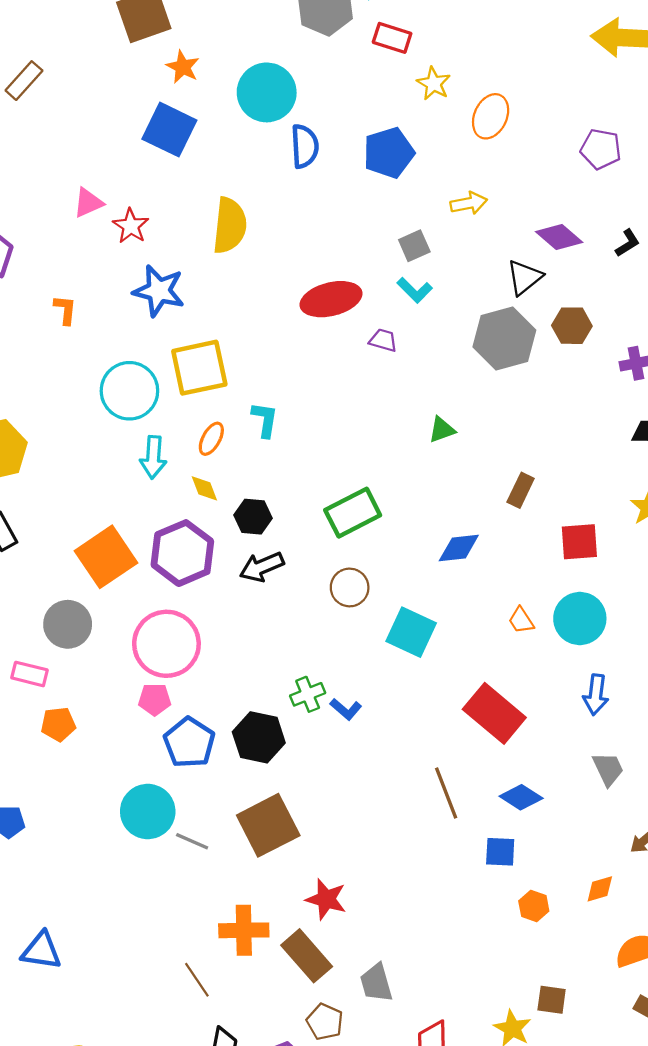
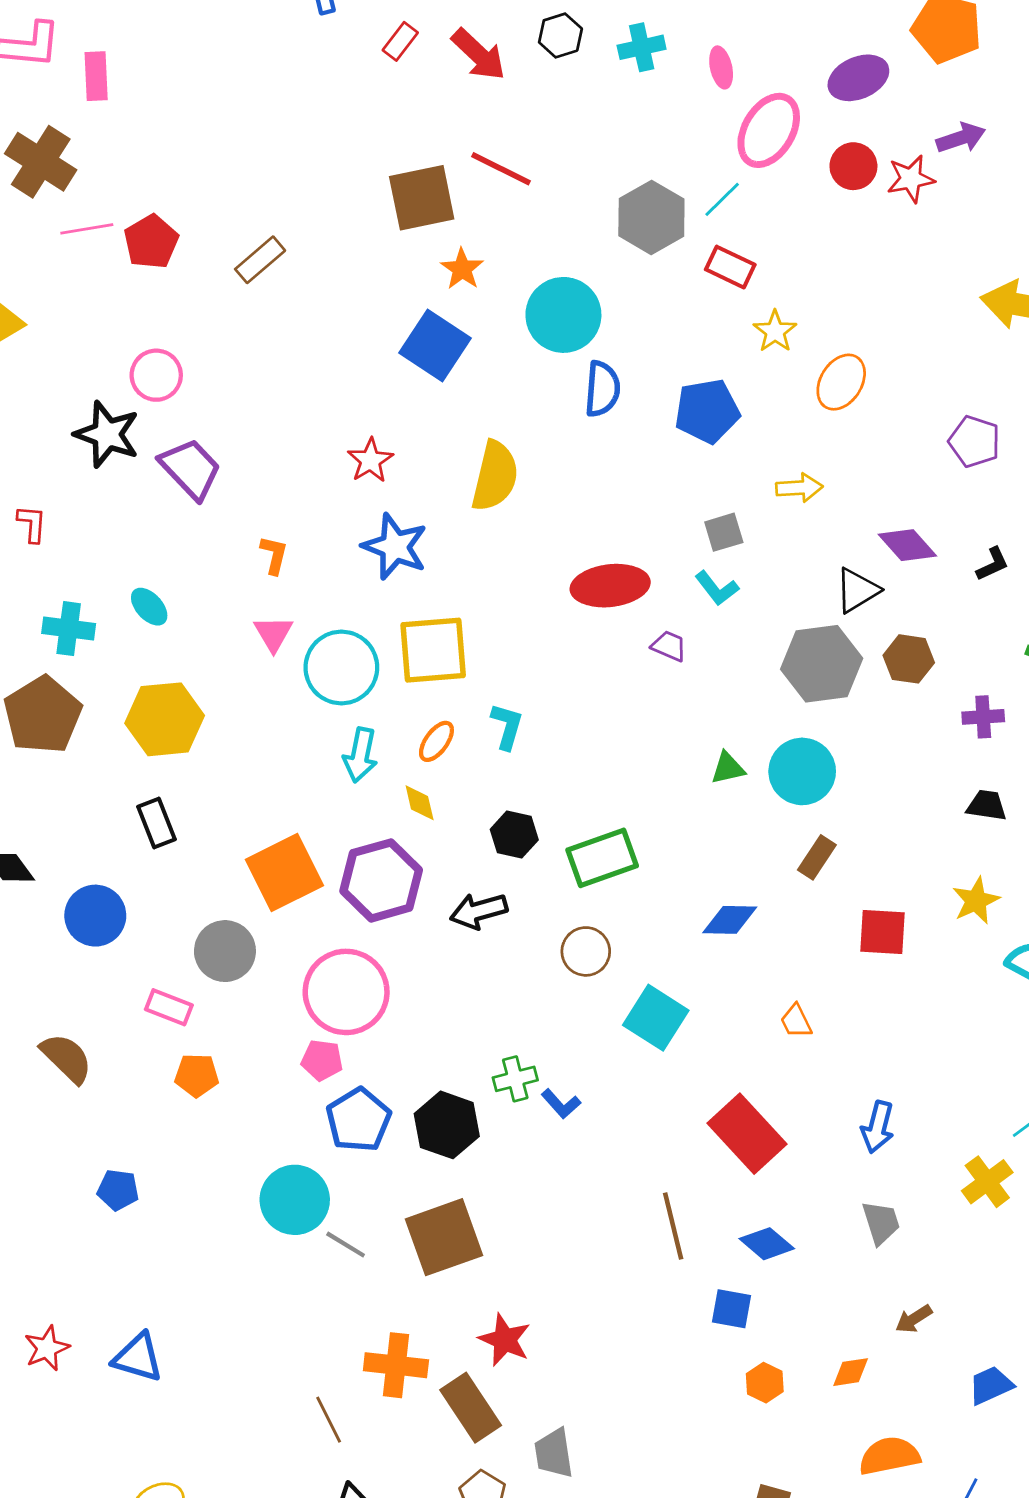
pink triangle: (88, 203) -> (273, 634), moved, turned -44
black hexagon: (253, 517) -> (514, 835), moved
cyan circle: (580, 619) -> (802, 771), moved

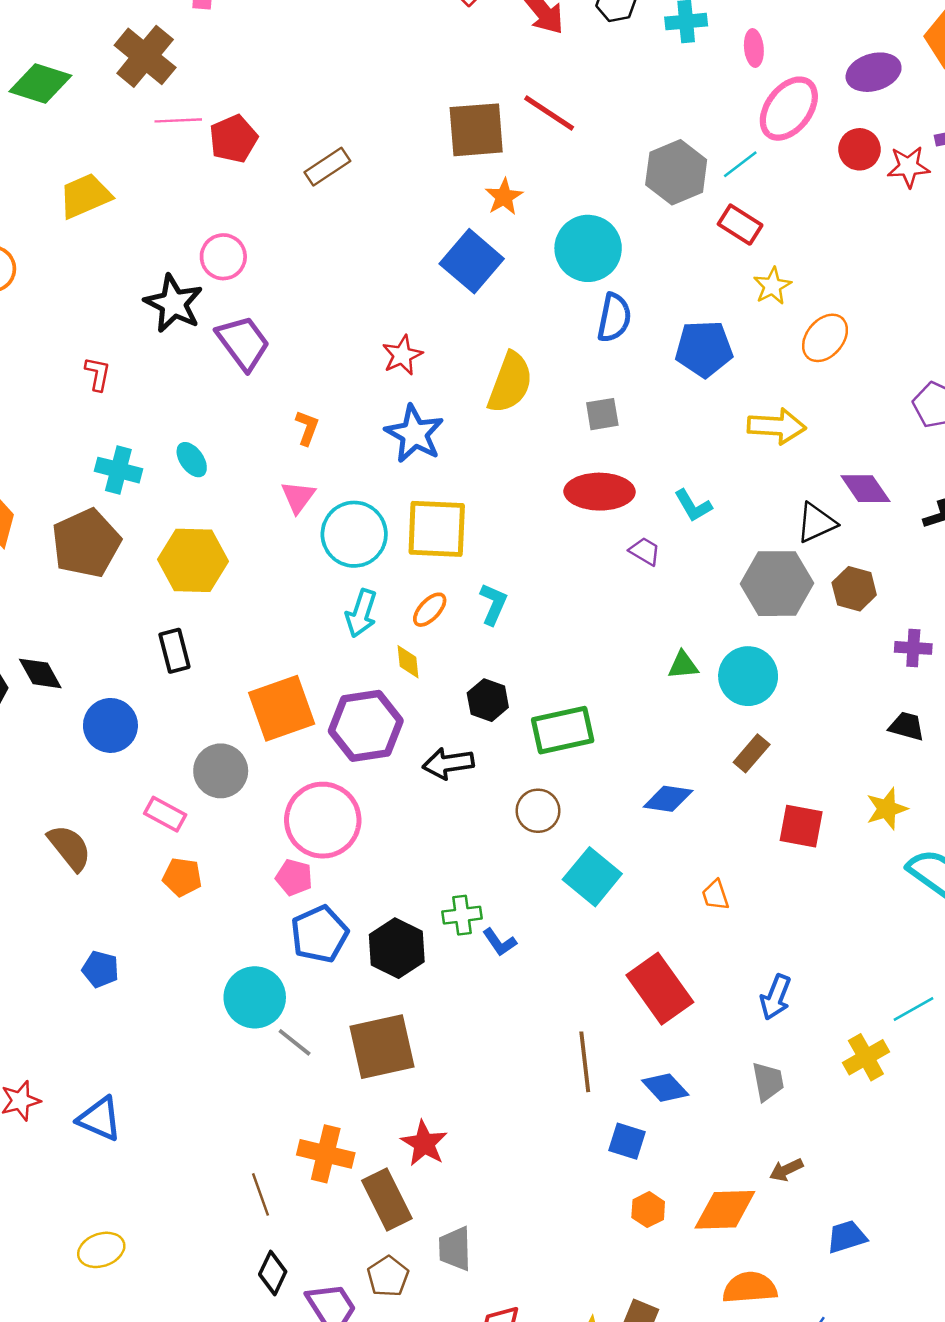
yellow arrow: (799, 488) -> (777, 426), size x1.4
gray square: (724, 532) -> (602, 414), moved
orange diamond: (851, 1372) -> (725, 1210), size x1.8

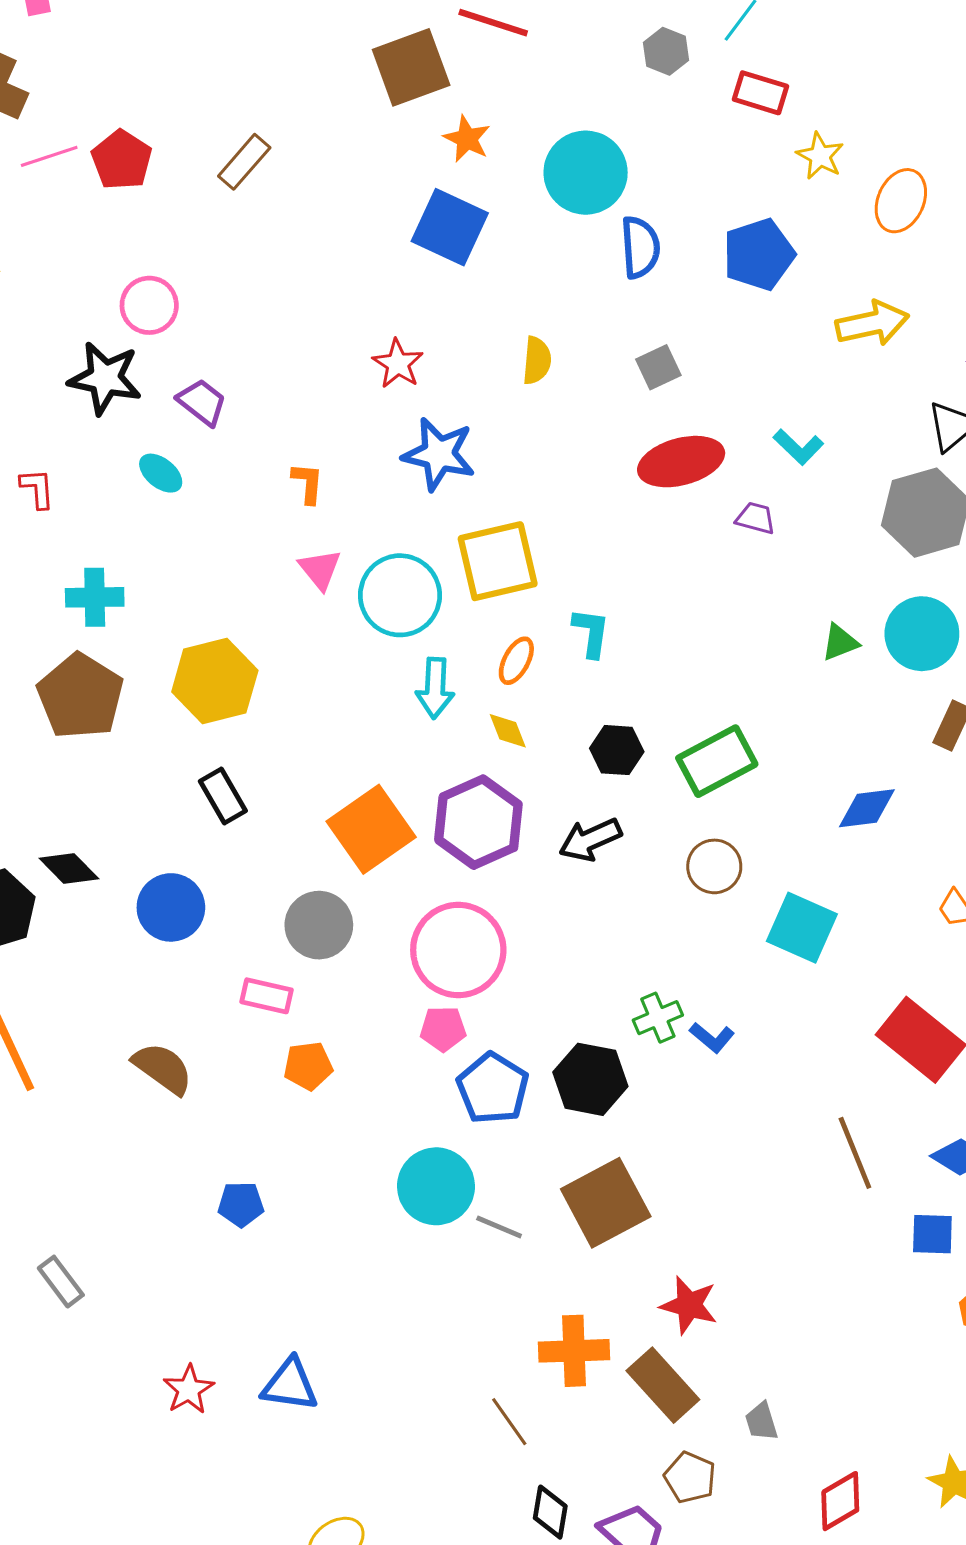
gray hexagon: (676, 172) -> (666, 51), size x0.6
purple trapezoid: (243, 343) -> (202, 402), size x0.7
yellow semicircle: (510, 383) -> (537, 360), size x0.6
cyan ellipse: (192, 460) -> (161, 473), moved
gray trapezoid: (455, 1249) -> (761, 1422), size x0.7

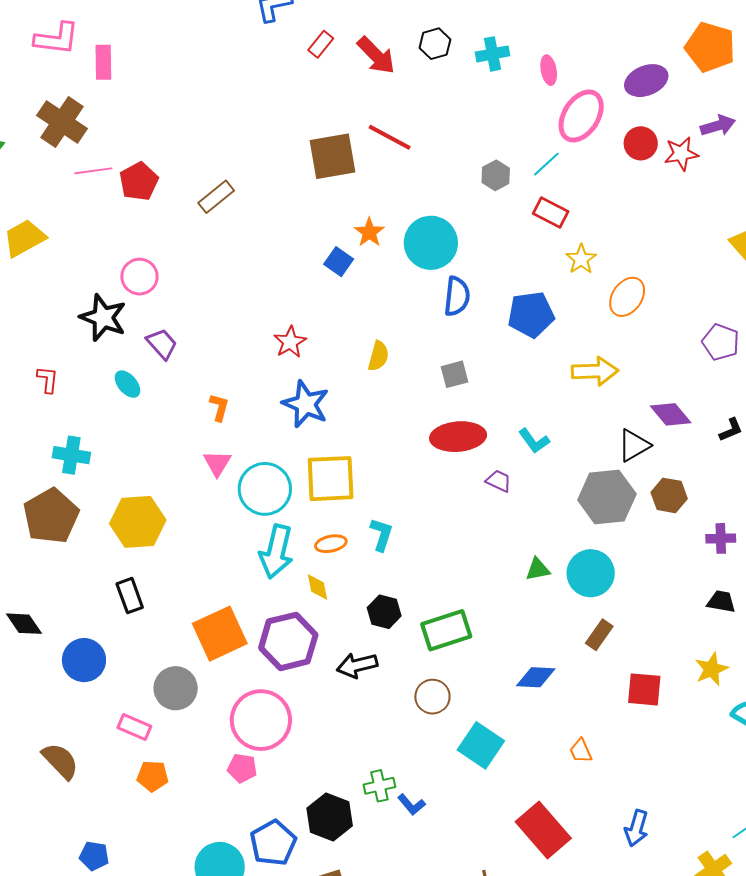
orange star: (467, 139) -> (369, 232), moved
blue square: (450, 227) -> (339, 262), size x0.6
orange ellipse: (516, 661) -> (331, 544), turned 40
cyan arrow: (435, 688) -> (276, 552), size x1.4
blue pentagon: (493, 1088) -> (273, 843), moved

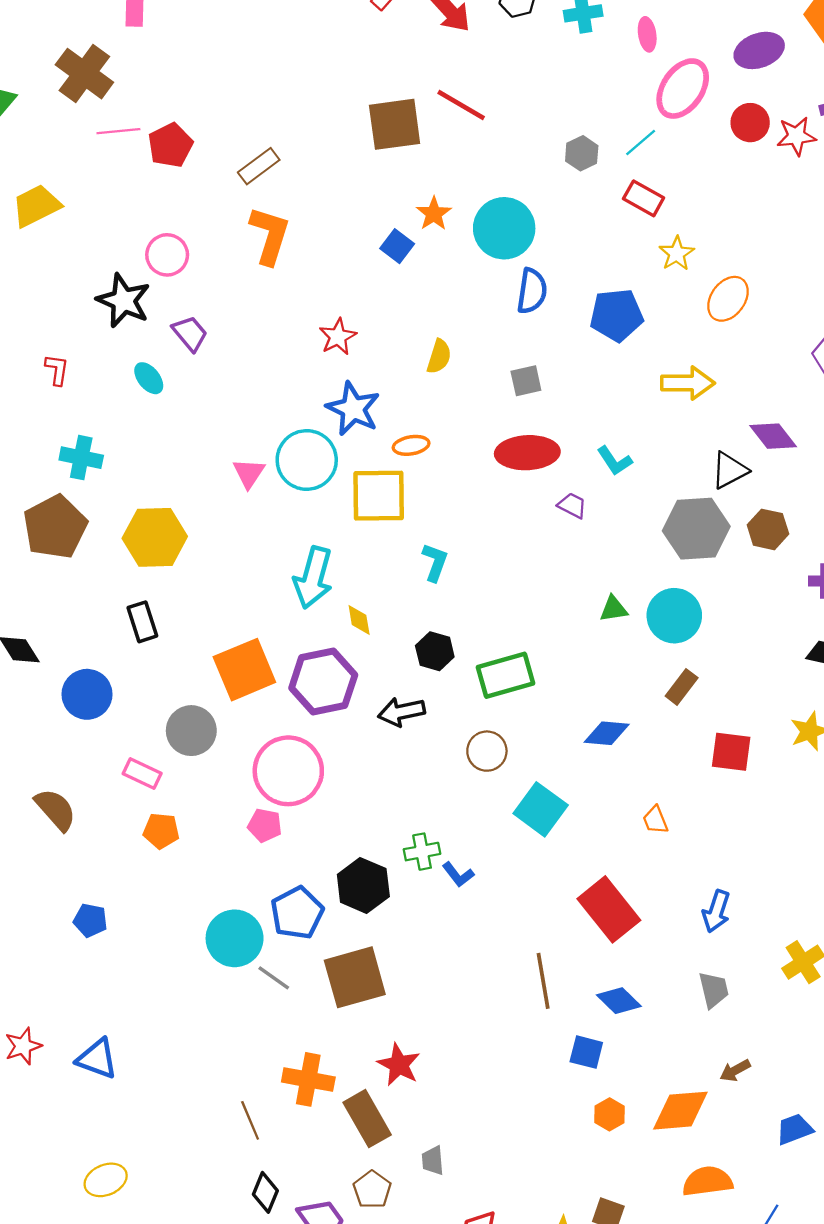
orange L-shape: (219, 407) -> (270, 235), moved, size x1.8
cyan circle: (265, 489) -> (307, 460), moved
orange ellipse: (331, 544) -> (411, 445), moved

